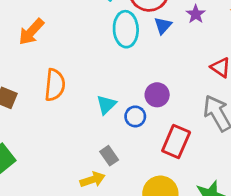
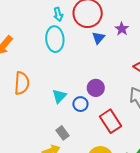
cyan ellipse: (126, 29) -> (55, 39), moved
red rectangle: (176, 141) -> (110, 121), turned -55

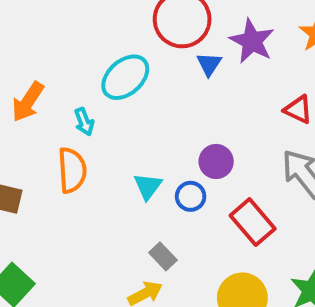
cyan arrow: (58, 14) -> (84, 122), moved
purple star: (122, 29) -> (252, 41), size x1.6
cyan ellipse: (55, 39) -> (125, 77), turned 60

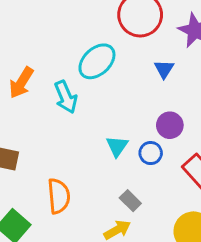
blue triangle: (209, 64) -> (164, 69), moved
cyan arrow: (84, 122) -> (66, 97), size x1.5
orange semicircle: (72, 170) -> (59, 196), moved

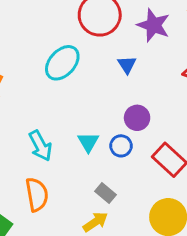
cyan arrow: (66, 97) -> (40, 146), moved

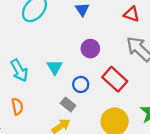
blue circle: (121, 146) -> (81, 84), moved
orange semicircle: (37, 194) -> (17, 106), size x0.7

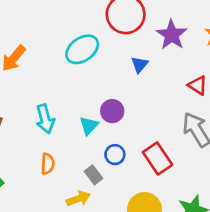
purple circle: (90, 49) -> (112, 111), moved
orange semicircle: (17, 106) -> (48, 164), moved

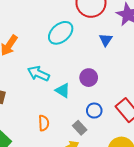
cyan arrow: (45, 119) -> (38, 74), moved, turned 135
cyan triangle: (89, 126) -> (63, 90), moved, turned -35

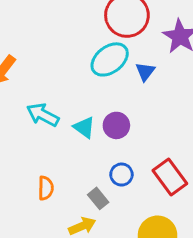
cyan ellipse: (61, 33) -> (110, 59), moved
cyan triangle: (63, 90) -> (84, 127), moved

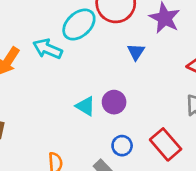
cyan ellipse: (110, 59) -> (79, 24), moved
cyan arrow: (43, 115) -> (48, 49), moved

